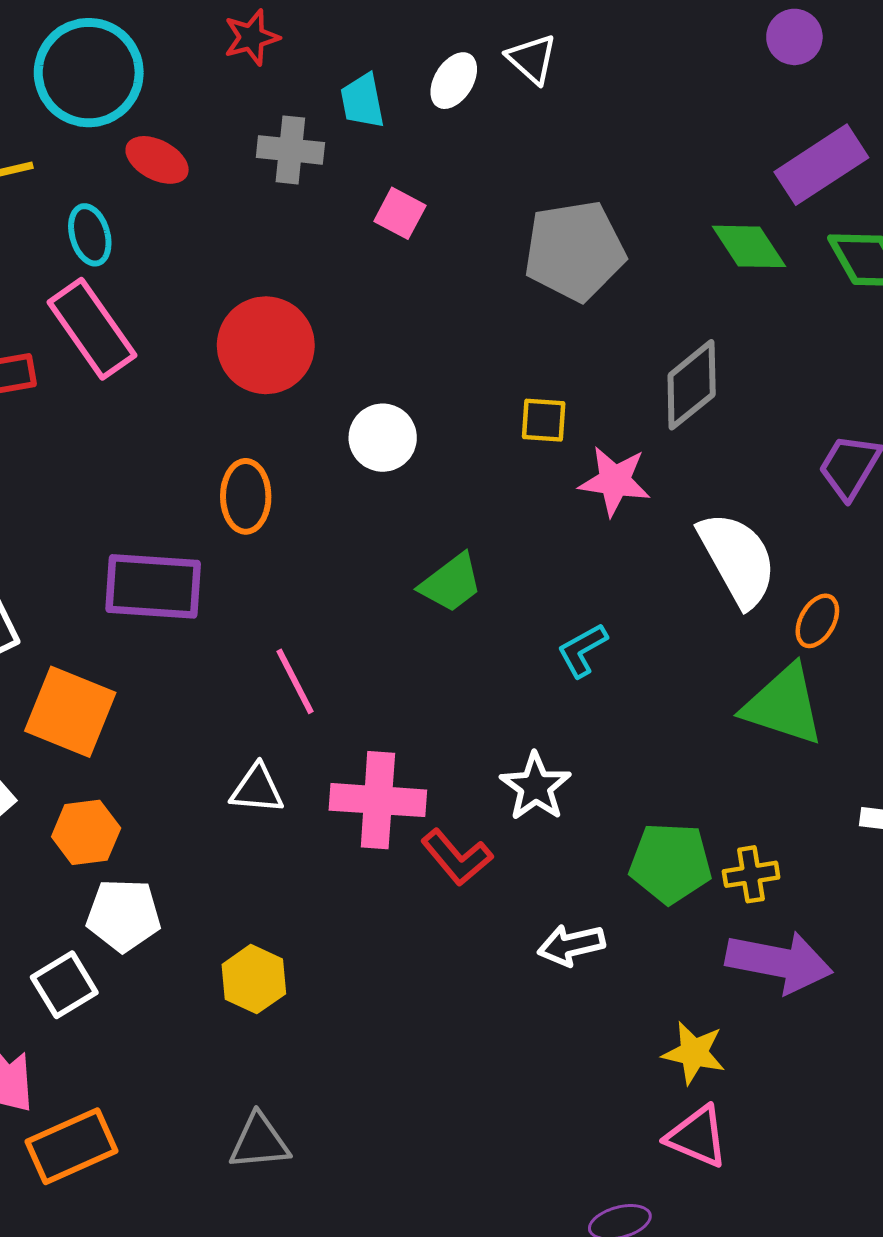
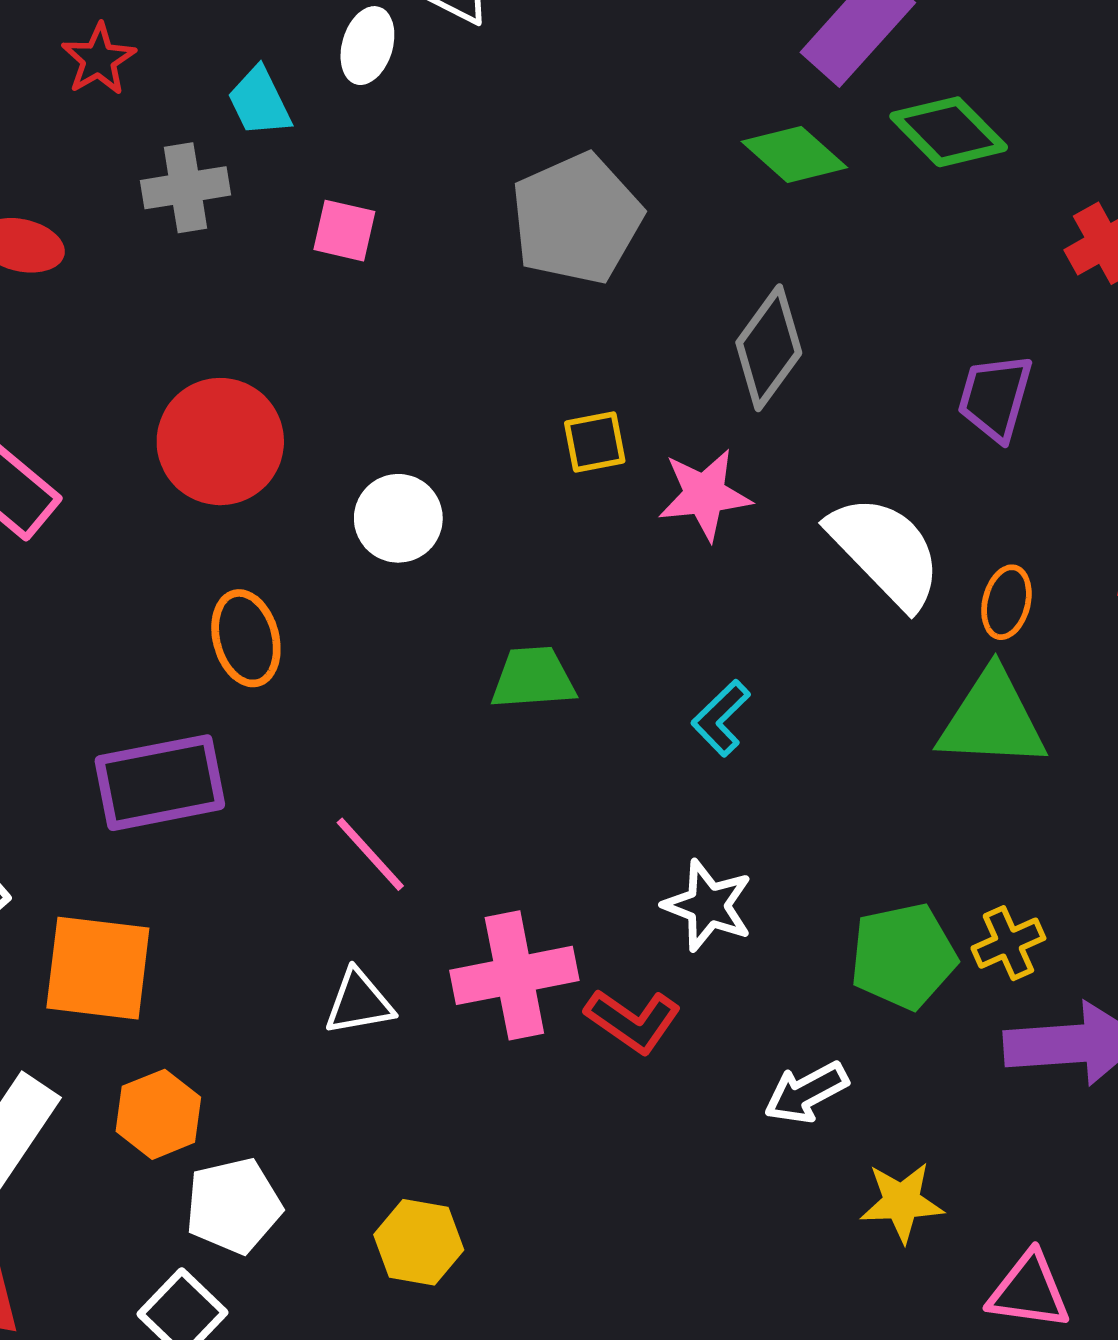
green trapezoid: (451, 583) -> (533, 678), turned -132
yellow star: (694, 1053) -> (902, 1202), moved

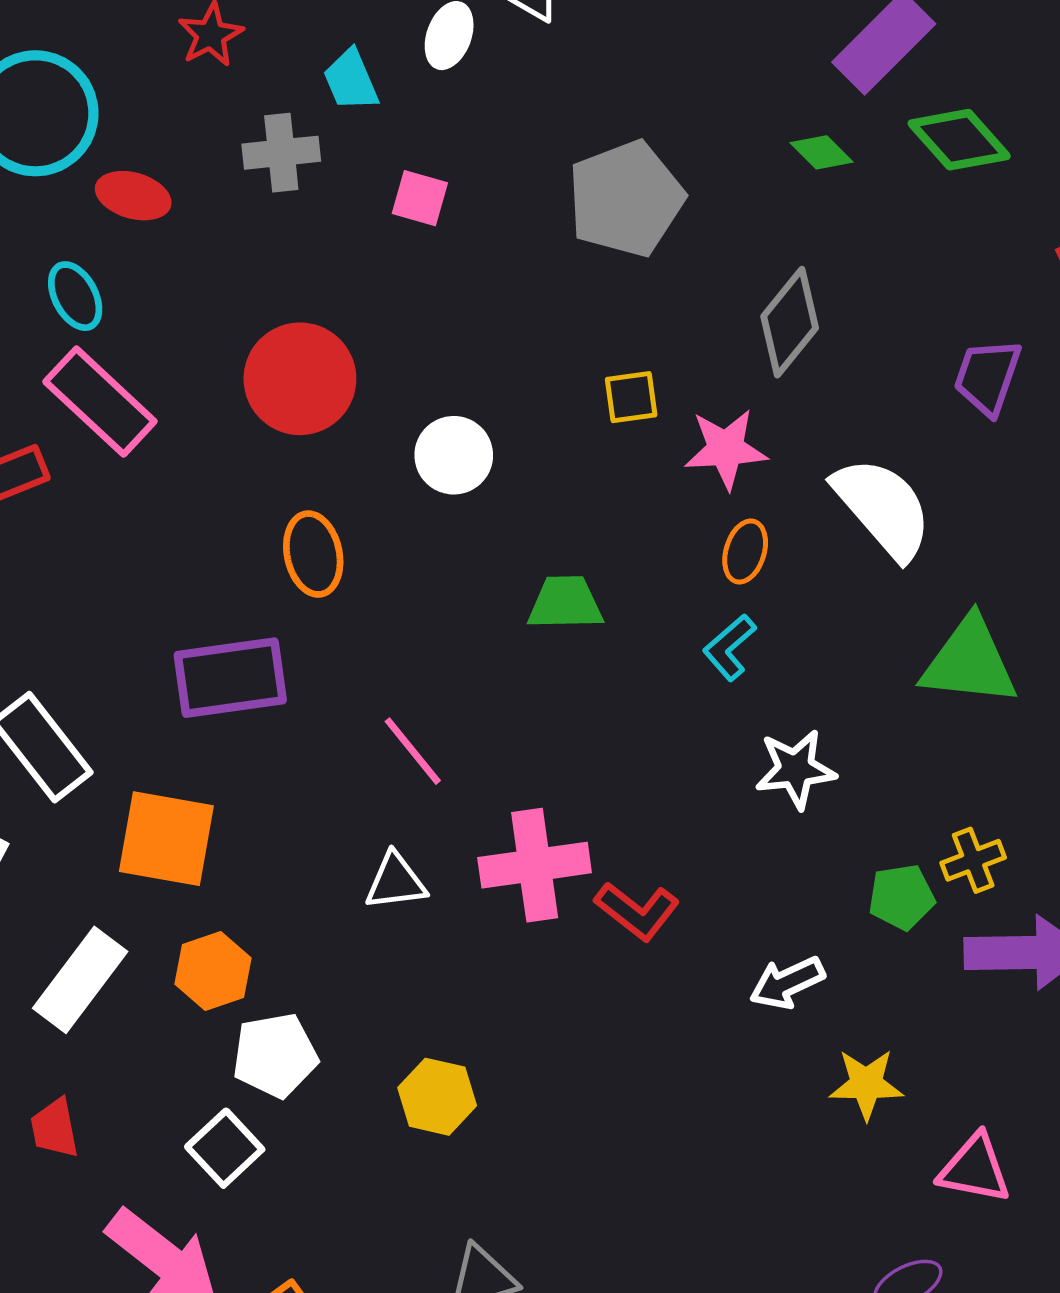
green diamond: (794, 155) -> (822, 152), size x0.7
orange ellipse: (1006, 602) -> (745, 551), moved
white star: (708, 905) -> (795, 769), moved, turned -30
green pentagon: (903, 956) -> (901, 897), moved, size x0.7

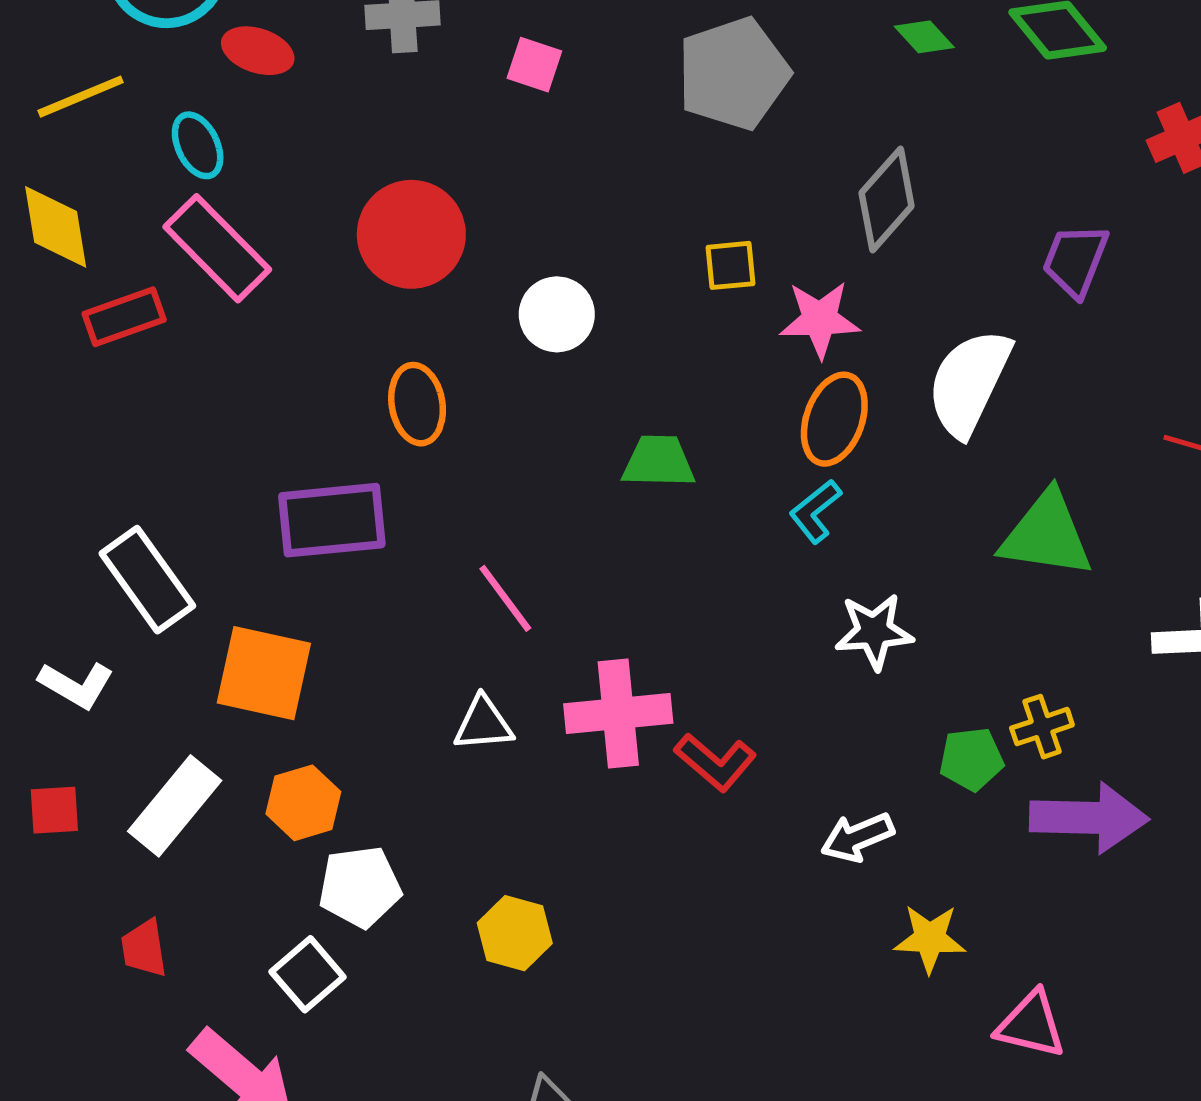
white semicircle: (883, 508) -> (969, 383), turned -116
orange ellipse: (745, 551) -> (834, 419), size x1.5

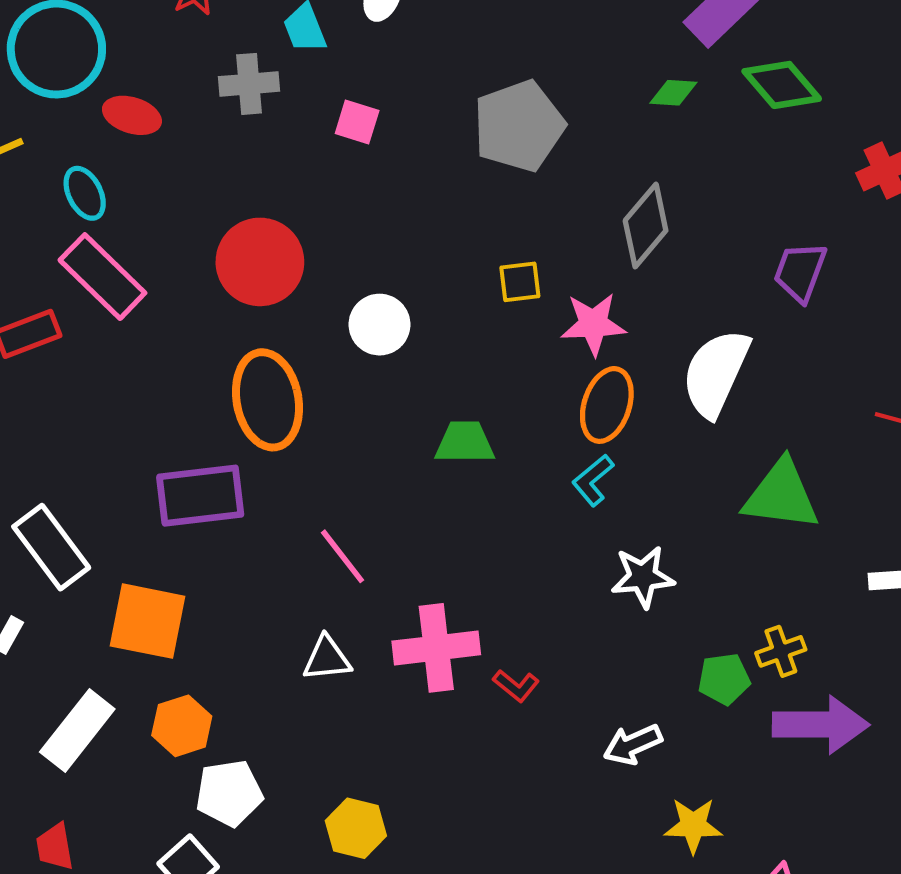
green diamond: (924, 37) -> (673, 93), turned -42
orange ellipse: (417, 404) -> (267, 400), size x1.5
red L-shape: (715, 762) -> (516, 686), size x0.7

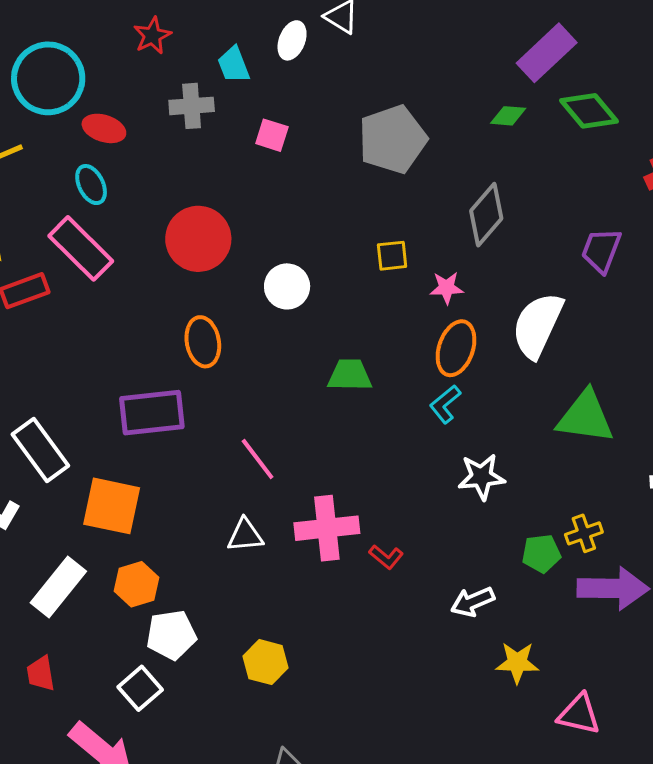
cyan ellipse: (85, 193) -> (91, 185), moved
pink star: (593, 324) -> (447, 288), size x0.7
orange ellipse: (267, 400) -> (203, 342), size x0.7

